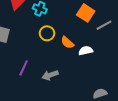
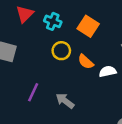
orange square: (86, 13) -> (88, 26), moved
gray arrow: (50, 75) -> (65, 101), turned 56

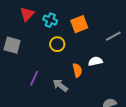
orange square: (88, 26) -> (79, 24), turned 36
orange semicircle: (86, 62) -> (77, 70), moved, turned -144

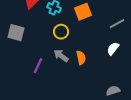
white semicircle: (95, 61) -> (113, 49), moved, turned -40
gray arrow: (60, 85) -> (61, 56), moved

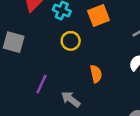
gray arrow: (61, 56) -> (71, 99), moved

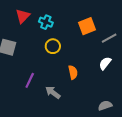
orange square: (99, 16) -> (87, 26), moved

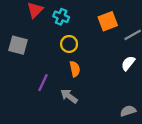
orange semicircle: (73, 72) -> (75, 69), moved

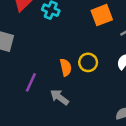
yellow circle: (69, 44) -> (88, 62), moved

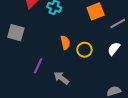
orange semicircle: (66, 67) -> (65, 43), moved

